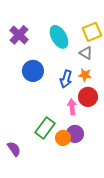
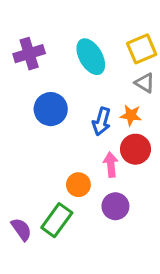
purple cross: (19, 35) -> (29, 54), turned 30
gray triangle: (86, 53) -> (145, 83), moved
green rectangle: (45, 128) -> (57, 220), moved
orange circle: (63, 138) -> (78, 185), moved

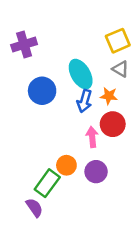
cyan ellipse: (91, 57) -> (81, 74), moved
orange circle: (78, 185) -> (66, 165), moved
purple semicircle: (21, 229) -> (34, 208), moved

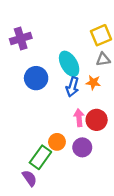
gray triangle: (120, 69) -> (103, 59), turned -40
red circle: (113, 124) -> (97, 120), moved

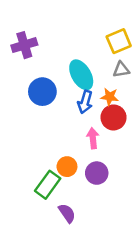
red circle: (97, 120) -> (114, 117), moved
purple semicircle: (29, 178) -> (67, 213), moved

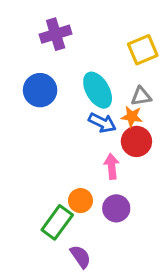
purple cross: (24, 45) -> (56, 34), moved
gray triangle: (121, 70) -> (141, 96), moved
blue circle: (42, 92) -> (40, 90), moved
blue arrow: (85, 102) -> (102, 123), turned -80

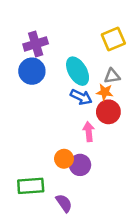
purple cross: (56, 34) -> (36, 44), moved
purple circle: (116, 208) -> (80, 165), moved
green rectangle: (57, 222) -> (31, 186), moved, turned 50

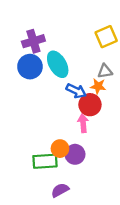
cyan ellipse: (78, 71) -> (58, 64), moved
red circle: (108, 112) -> (90, 105), moved
green rectangle: (31, 186) -> (45, 161), moved
purple semicircle: (64, 203) -> (60, 190), turned -84

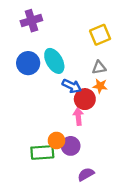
purple cross: (33, 41) -> (31, 21), moved
orange star: (98, 86) -> (100, 86), moved
purple semicircle: (60, 190) -> (86, 174), moved

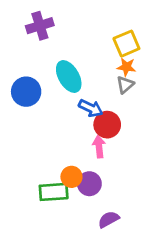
blue circle: (28, 63) -> (26, 92), moved
gray triangle: (99, 67) -> (125, 85), turned -32
orange star: (100, 86) -> (126, 67), moved

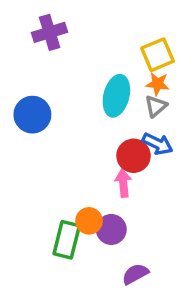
cyan ellipse: (69, 77) -> (116, 96), moved, turned 44
blue arrow: (91, 108) -> (158, 144), moved
green rectangle: (54, 192) -> (67, 240), turned -72

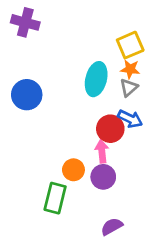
purple cross: (50, 32) -> (25, 22), moved, turned 32
orange circle: (89, 221) -> (73, 170), moved
purple circle: (111, 229) -> (103, 177), moved

